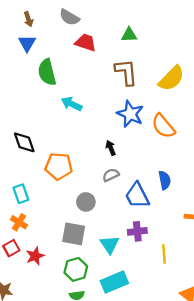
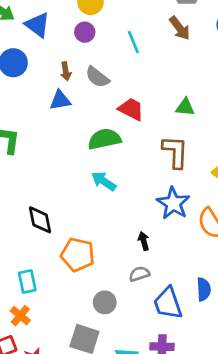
gray semicircle: (69, 17) -> (97, 77), moved
blue triangle: (27, 43) -> (60, 100), turned 42
green semicircle: (47, 72) -> (104, 139), moved, turned 84

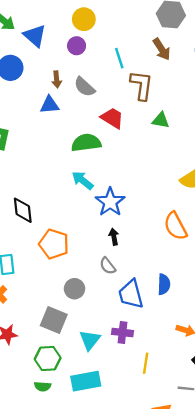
brown L-shape: (175, 152) -> (142, 85), moved
blue star: (173, 203) -> (110, 202), moved
gray semicircle: (139, 274) -> (108, 266), turned -114

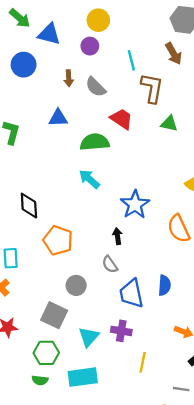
blue triangle: (35, 36) -> (49, 34), turned -30
blue triangle: (50, 105) -> (58, 118), moved
blue star: (110, 202) -> (135, 205), moved

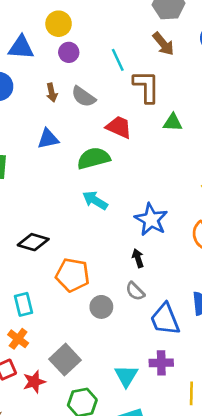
yellow circle: (98, 20) -> (59, 24), moved
black diamond: (29, 206) -> (33, 242), turned -60
gray circle: (76, 285) -> (101, 307), moved
gray square: (54, 315) -> (65, 360), moved, turned 32

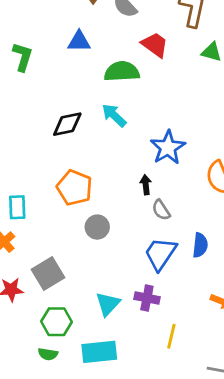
black diamond: (33, 242) -> (67, 124), moved, turned -40
gray semicircle: (135, 291) -> (161, 210), moved
blue trapezoid: (165, 319) -> (160, 254), turned 44

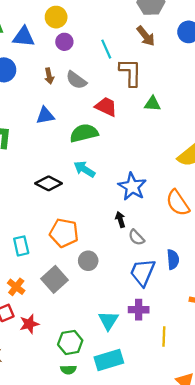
black diamond: (67, 124) -> (49, 183), turned 50
cyan rectangle: (17, 207) -> (21, 246), moved
gray square: (48, 274) -> (55, 279), moved

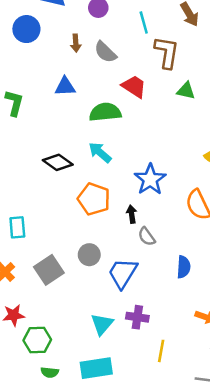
orange pentagon: (64, 233) -> (94, 199), moved
blue trapezoid: (143, 272) -> (123, 273), moved
green hexagon: (70, 342) -> (37, 340), moved

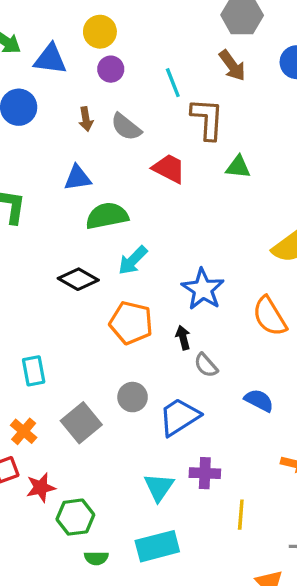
green semicircle: (105, 112) -> (107, 216), moved
cyan arrow: (100, 152) -> (133, 260), turned -80
blue semicircle: (184, 267) -> (259, 400), turned -60
blue trapezoid: (123, 273) -> (179, 417), turned 32

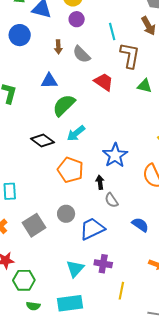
green semicircle: (107, 216) -> (64, 105), turned -40

